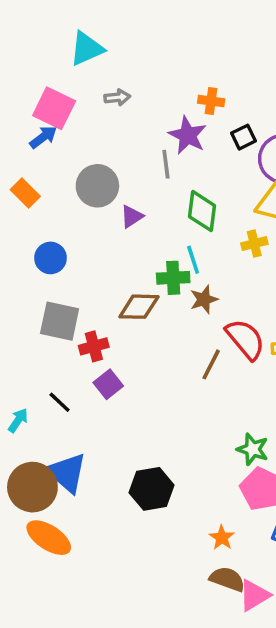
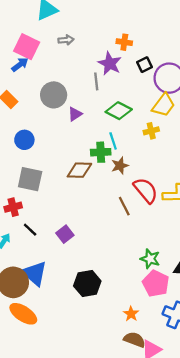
green diamond: (202, 211) -> (119, 111), turned -70
red cross: (94, 346) -> (13, 207), moved
brown line: (211, 364) -> (124, 206), turned -54
purple square: (108, 384) -> (65, 234), moved

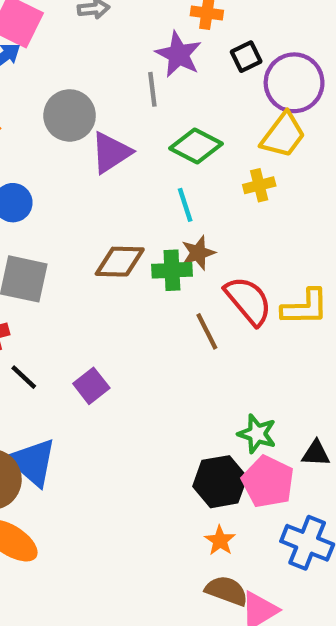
purple triangle: (75, 114) -> (111, 153), size x1.5
green cross: (101, 152) -> (172, 270), moved
black hexagon: (87, 283) -> (220, 482), moved

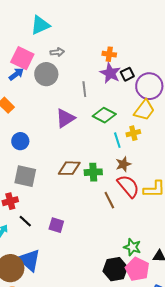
purple star: (179, 54) -> (110, 73), moved
gray circle: (70, 115) -> (46, 74), moved
cyan line: (185, 205) -> (117, 140), moved
brown star: (198, 253) -> (123, 164), moved
purple square: (91, 386) -> (56, 225), turned -35

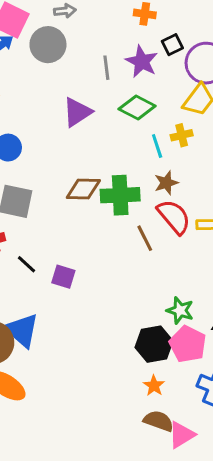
purple star: (110, 73) -> (142, 62), moved
green cross: (93, 172) -> (120, 195), size x1.4
black line: (25, 221) -> (26, 264), moved

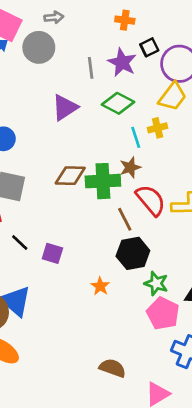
brown star: (166, 183) -> (130, 167), moved
black hexagon: (154, 344) -> (133, 253), moved
orange star: (154, 386) -> (100, 286), moved
brown semicircle: (159, 421) -> (112, 368), moved

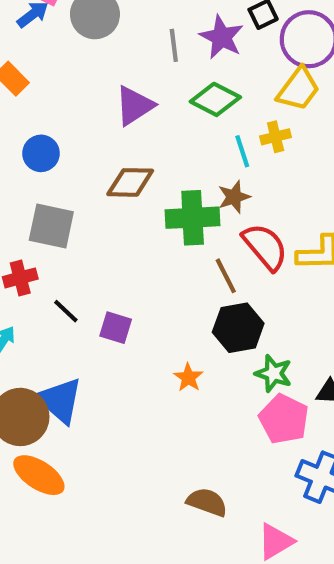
brown diamond: (70, 176) -> (130, 182), moved

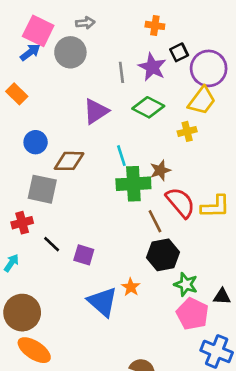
cyan line: (242, 151) -> (121, 156), moved
brown diamond: (130, 182) -> (69, 161), moved
blue triangle: (60, 400) -> (103, 302), moved

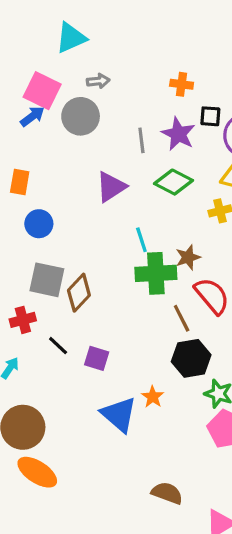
black square: (179, 52) -> (210, 116), turned 30
orange rectangle: (17, 94) -> (20, 182), moved, turned 55
brown diamond: (69, 161) -> (79, 293), moved, turned -48

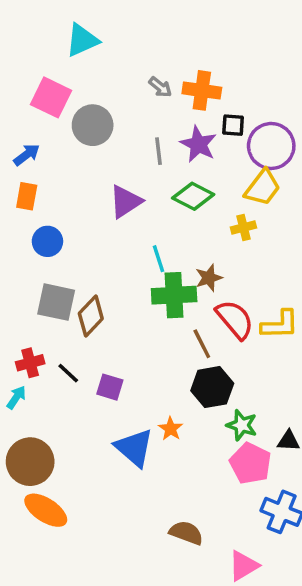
gray arrow: (98, 81) -> (160, 87), moved, turned 45
orange cross: (182, 84) -> (202, 90), size x1.5
blue arrow: (32, 116) -> (27, 155), moved
red cross: (23, 320) -> (30, 363), moved

